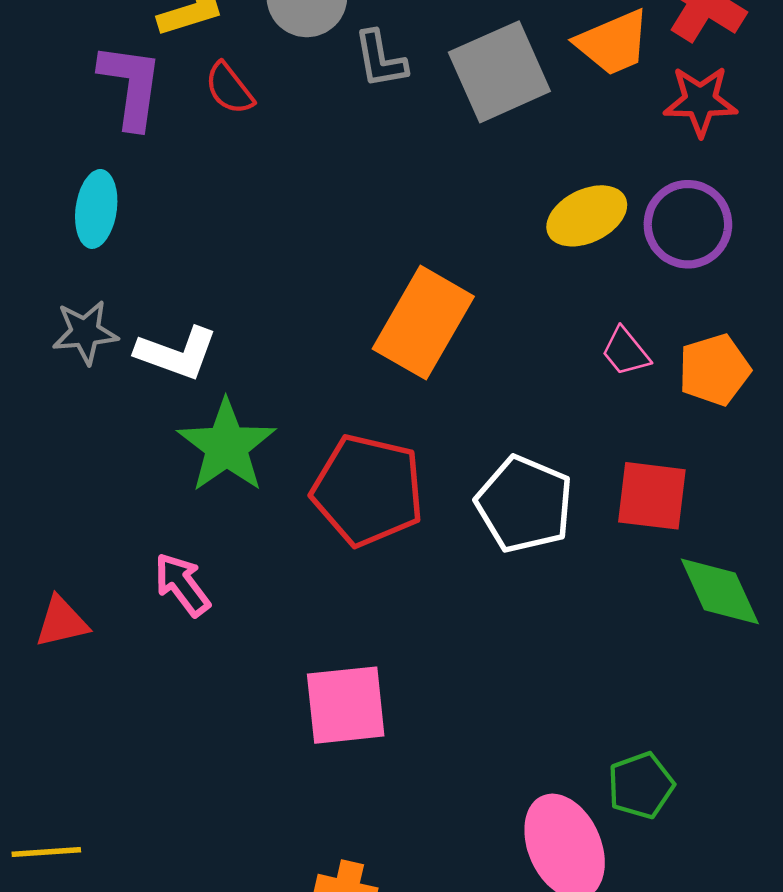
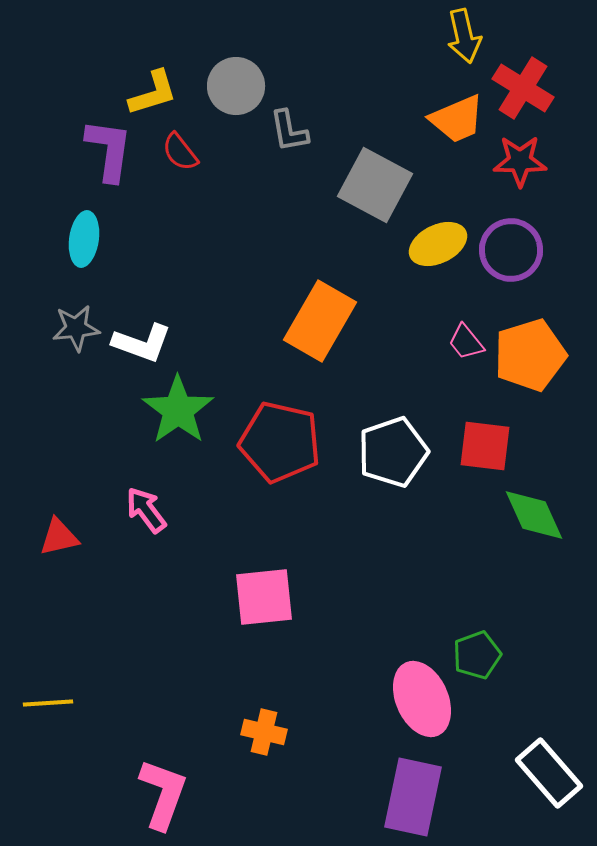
gray square: (499, 72) -> (375, 185), moved, turned -38
orange pentagon: (714, 370) -> (530, 355), size x1.4
white pentagon: (524, 504) -> (393, 452), turned 30

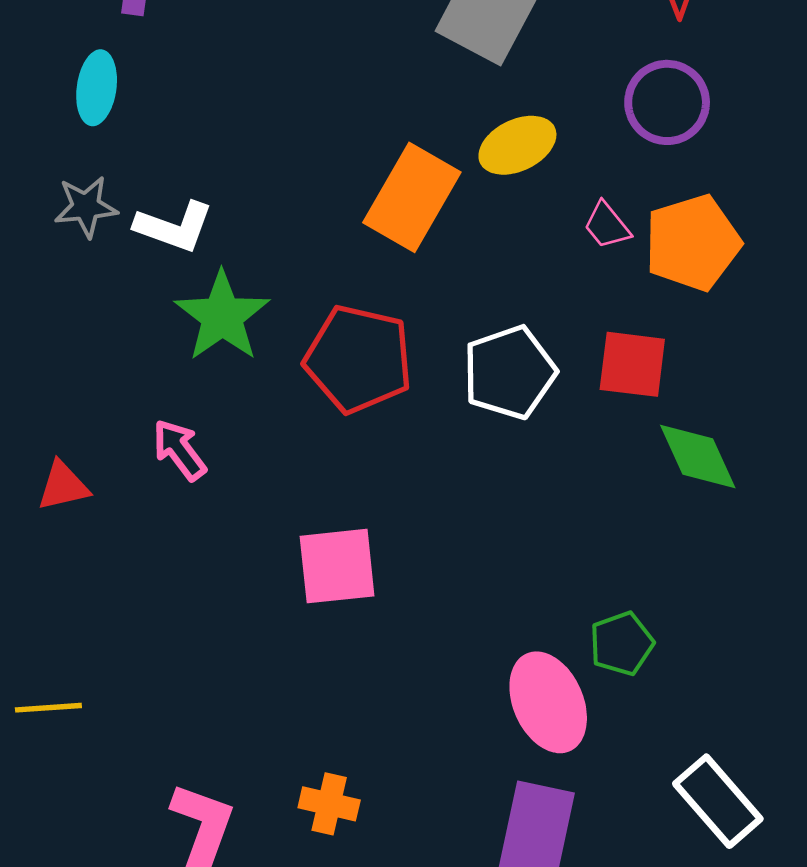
yellow ellipse: (438, 244) -> (517, 145), moved
orange cross: (264, 732) -> (329, 804), moved

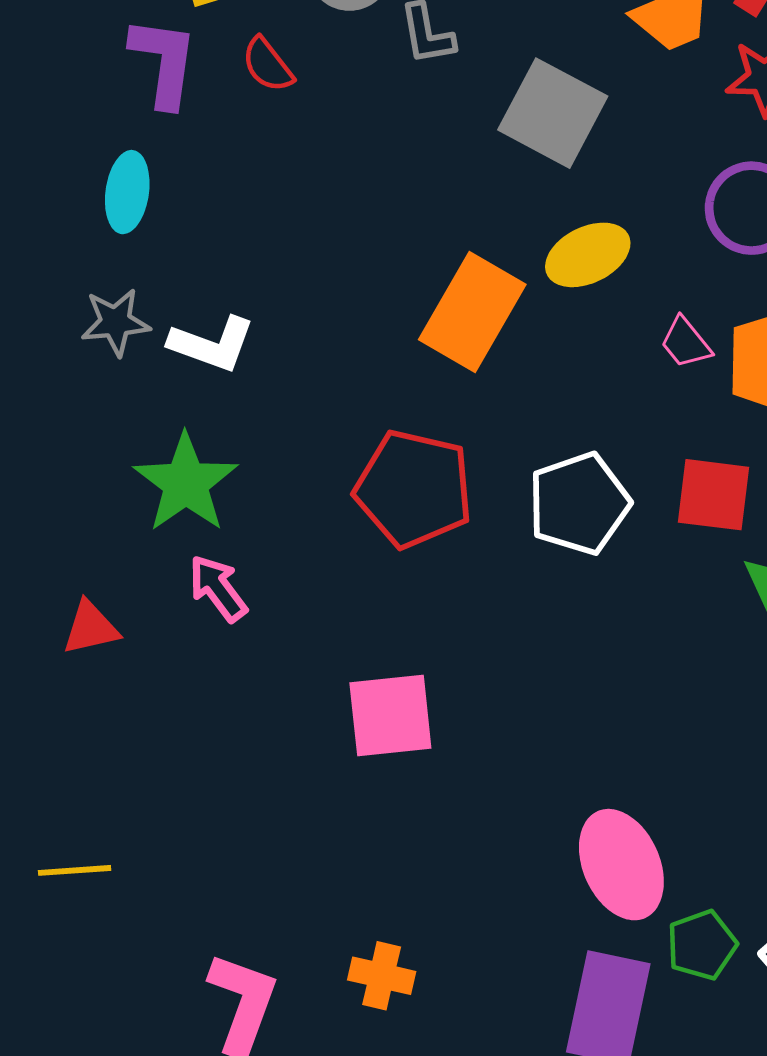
green star: (222, 316) -> (186, 483), moved
green pentagon: (622, 644) -> (702, 945), moved

